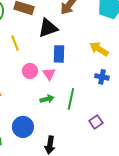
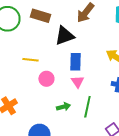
yellow line: (15, 43) -> (30, 60), moved, turned -63
pink triangle: (49, 74) -> (77, 82), moved

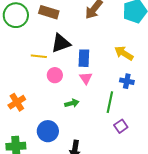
black triangle: (64, 36) -> (61, 43), moved
green line: (87, 107) -> (110, 102), moved

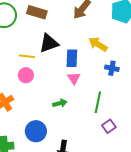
yellow arrow: (124, 53) -> (98, 44), moved
pink circle: (55, 75) -> (26, 75), moved
blue cross: (127, 81) -> (112, 68), moved

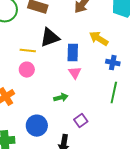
green line: (98, 102) -> (114, 93), moved
purple square: (109, 126) -> (81, 121), moved

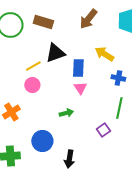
yellow line: (28, 51) -> (33, 66), turned -35
purple square: (81, 121) -> (103, 130), moved

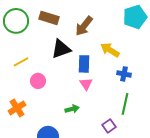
brown arrow: (88, 19) -> (84, 26), moved
yellow line: (33, 66) -> (21, 62), moved

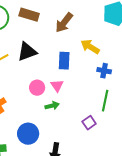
black triangle: (61, 49) -> (27, 52), moved
pink circle: (38, 81) -> (37, 88), moved
pink triangle: (86, 84) -> (57, 86), moved

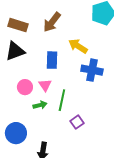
brown rectangle: (29, 15) -> (18, 25), moved
blue cross: (104, 71) -> (92, 70), size x1.5
green line: (105, 101) -> (62, 100), moved

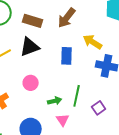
pink triangle: (45, 85) -> (63, 120), moved
pink circle: (25, 87) -> (31, 83), moved
purple square: (77, 122) -> (99, 108), moved

